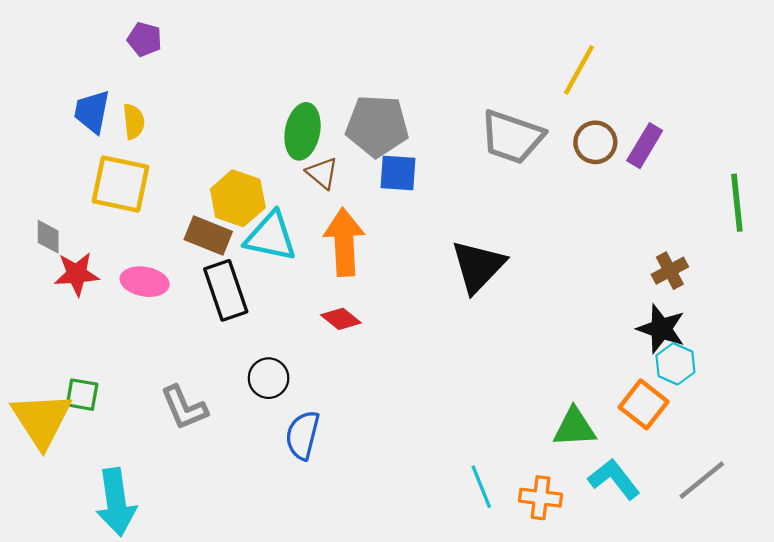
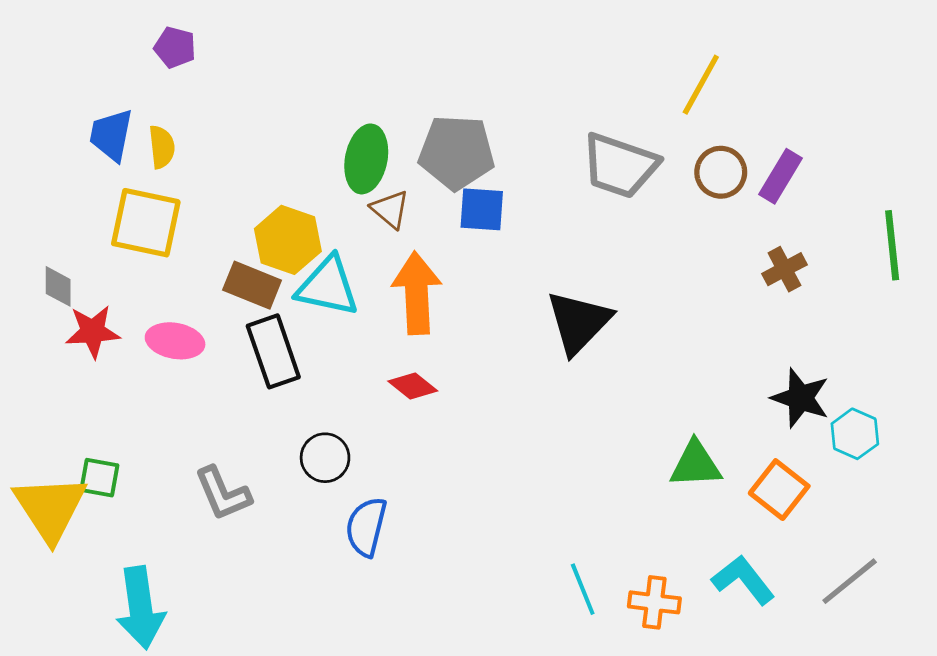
brown cross: (670, 271) -> (784, 269), moved
cyan hexagon: (675, 364) -> (855, 434), moved
green triangle: (575, 427) -> (696, 464), moved

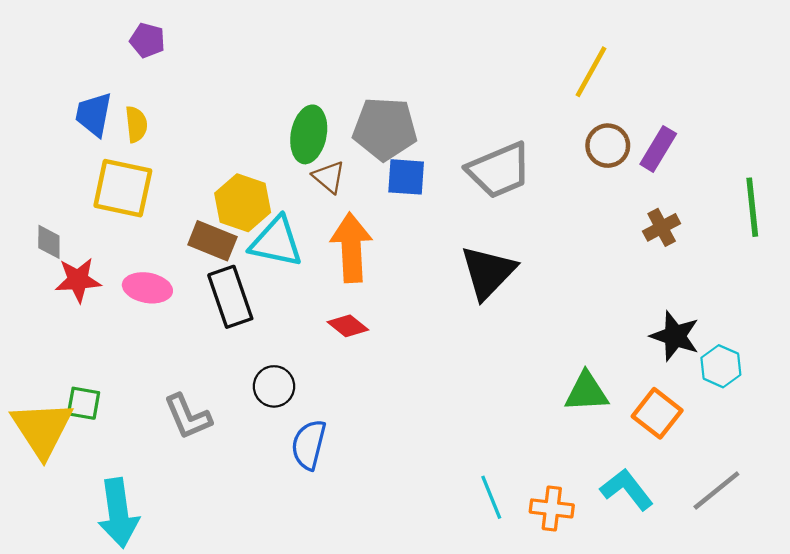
gray trapezoid: (620, 166) -> (499, 170), moved, turned -42

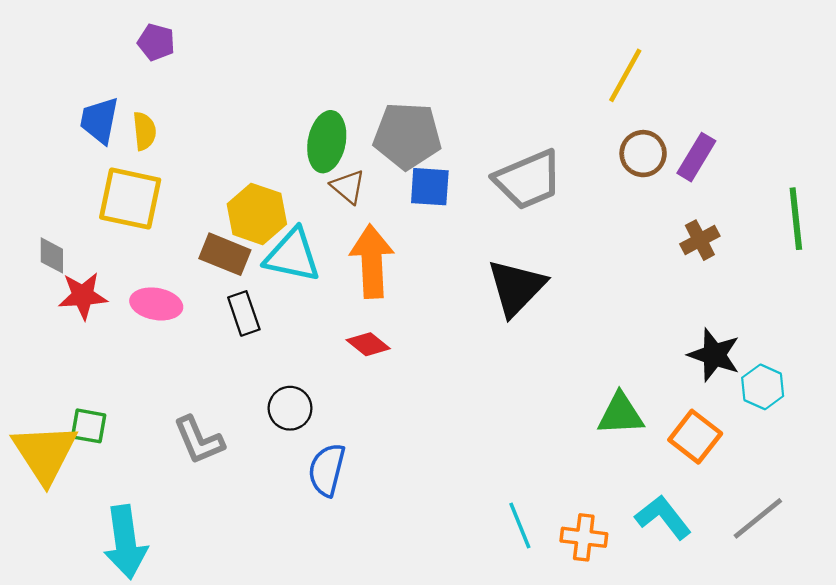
black rectangle: (230, 297) -> (244, 313), size x0.7

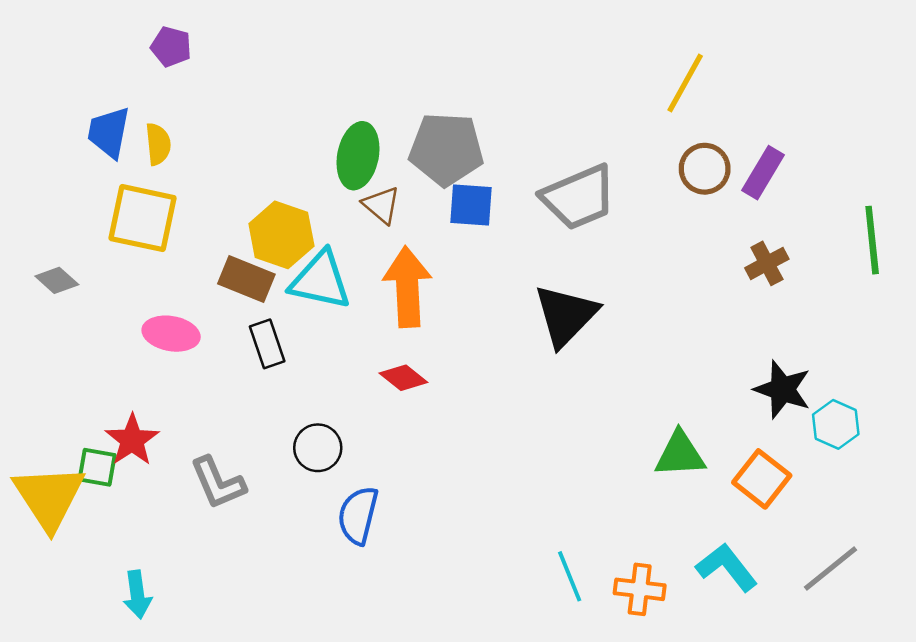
gray diamond: (52, 255) -> (57, 280), turned -48
red star: (83, 296) -> (132, 440), moved, turned -30
cyan arrow: (125, 542) -> (137, 595), size x0.6

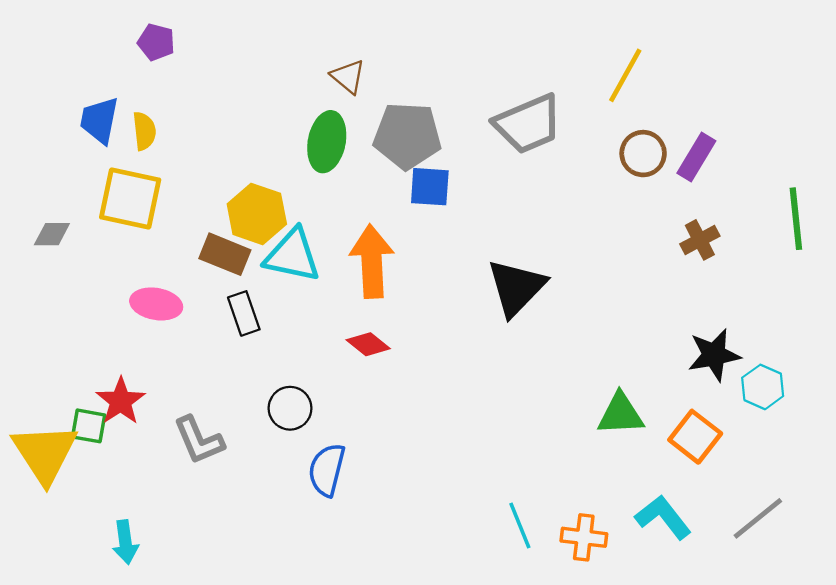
gray trapezoid: (579, 197) -> (528, 124), moved
brown triangle: (381, 205) -> (348, 77), moved
gray diamond: (57, 280) -> (52, 234), moved, turned -42
black star: (783, 389) -> (714, 355), turned -30

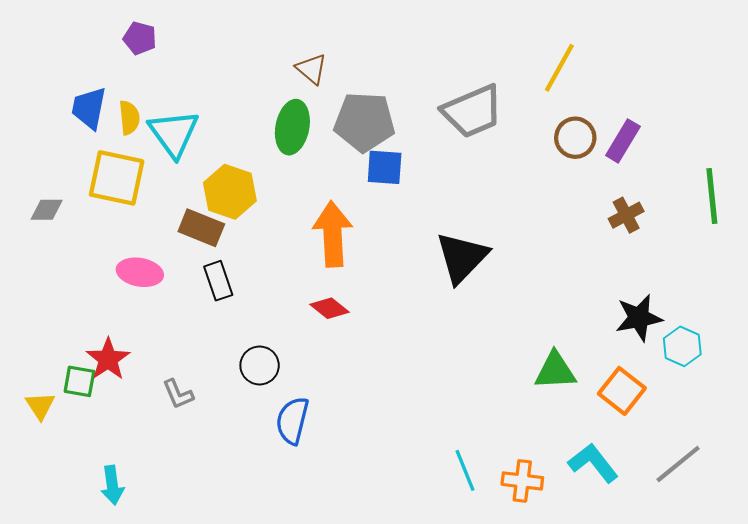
cyan triangle: (292, 255) -> (174, 133), moved, turned 42
gray L-shape: (199, 440) -> (178, 394), size x0.7
yellow triangle: (45, 453) -> (40, 406), size x0.5

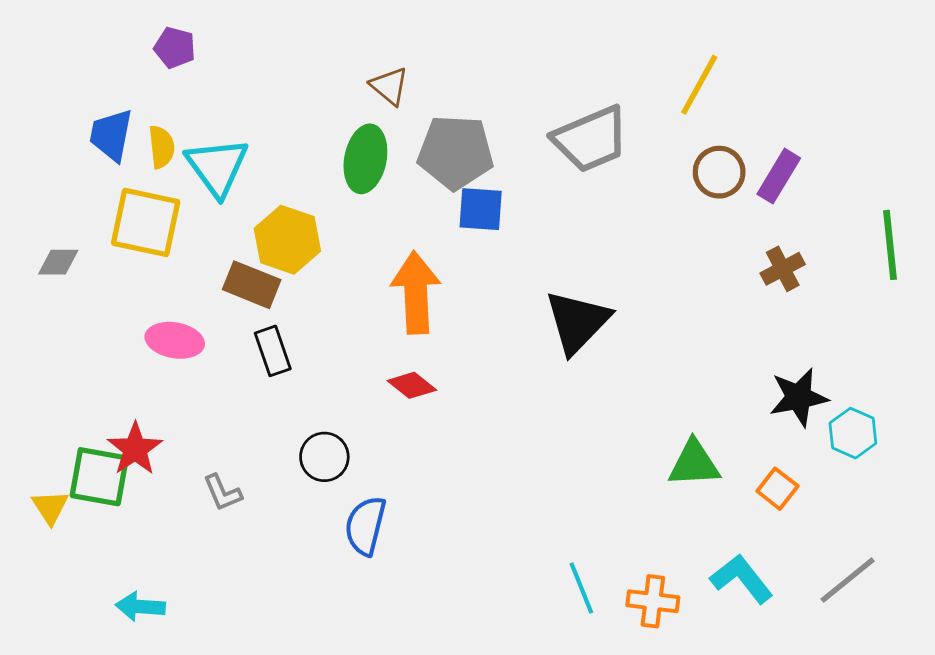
green square: (79, 381) -> (99, 477), size x1.5
orange square: (622, 391) -> (777, 489), size x0.7
cyan arrow: (112, 485) -> (140, 607), turned 102

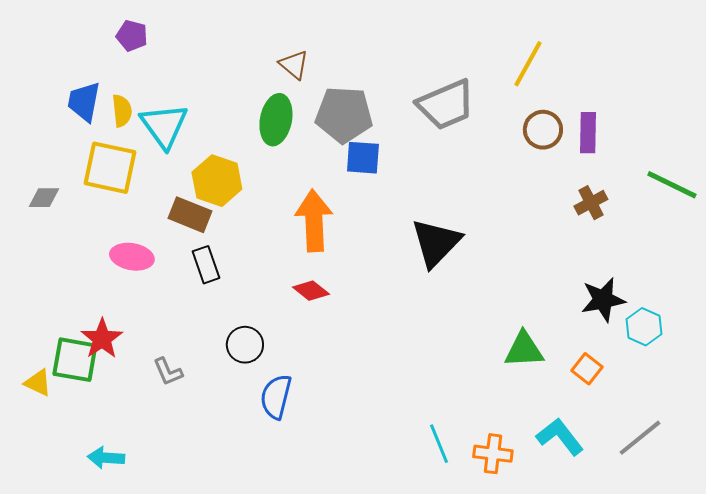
purple rectangle: (779, 176) -> (588, 133), turned -30
green line: (890, 245) -> (672, 185), turned -58
yellow triangle: (50, 507) -> (38, 383), turned -32

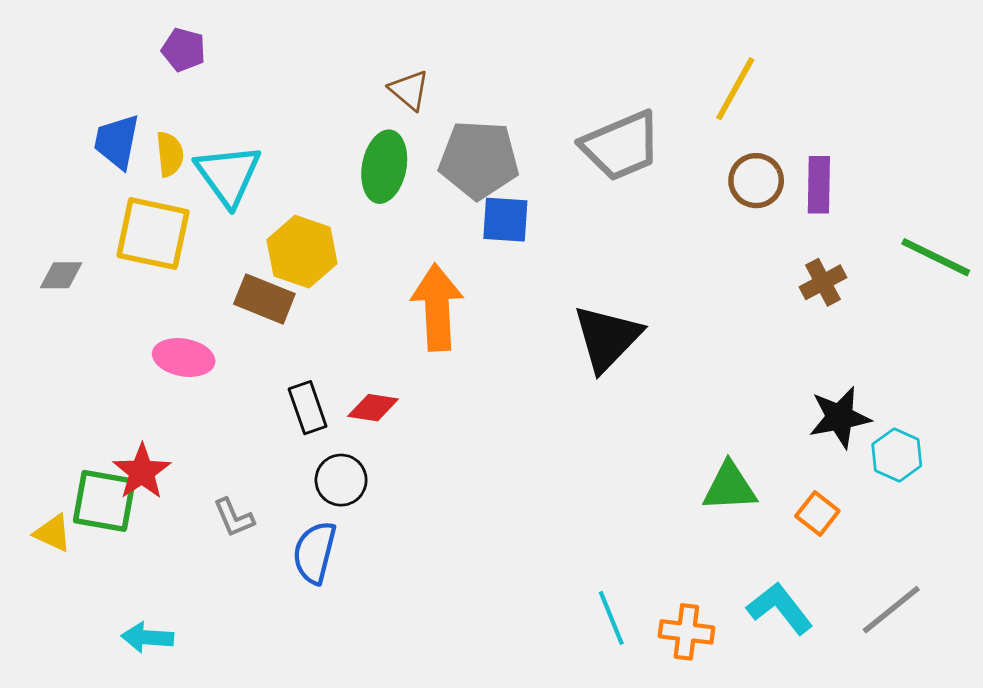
black rectangle: (206, 265) -> (308, 408), moved
red diamond: (311, 291) -> (373, 408), moved, turned -30
blue semicircle: (276, 397) -> (315, 552), moved

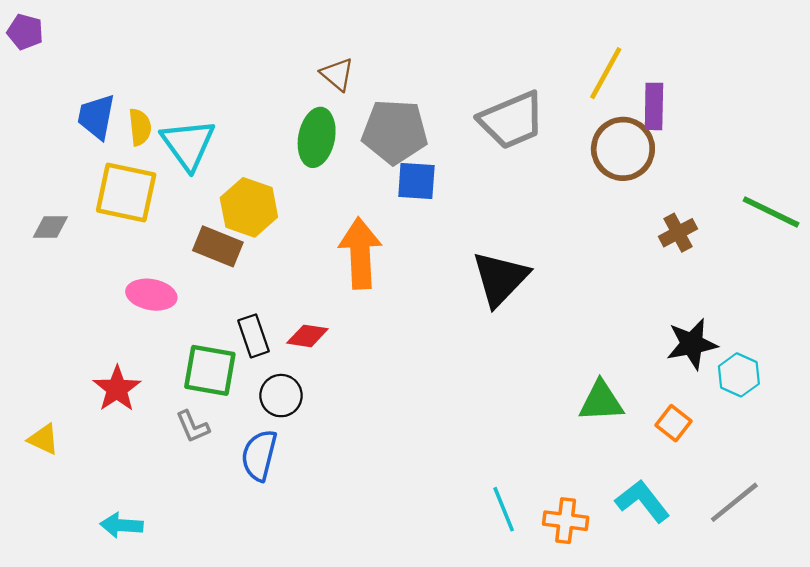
purple pentagon: (184, 50) -> (25, 32), moved
brown circle: (756, 181) -> (623, 149), size x1.4
purple rectangle: (819, 185) -> (654, 106), moved
green square: (104, 501) -> (210, 370), moved

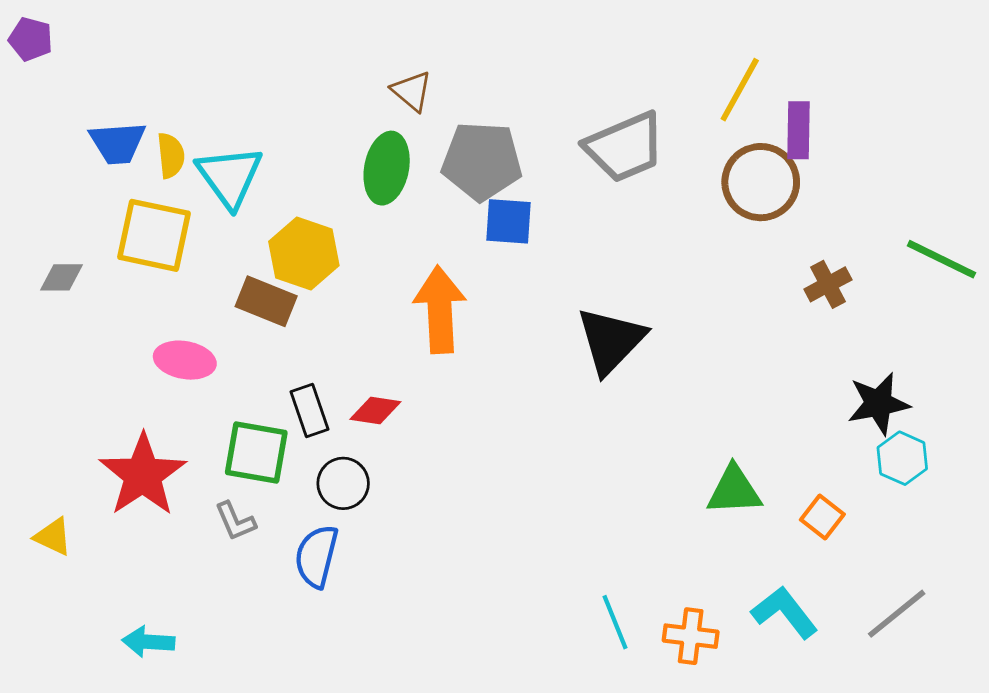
blue trapezoid: (96, 117) -> (118, 143), turned -105
black star: (692, 344) -> (878, 404), moved
red star: (117, 389) -> (143, 475), size x1.5

